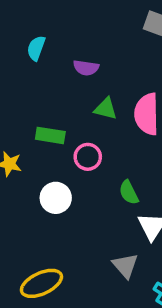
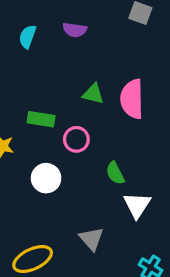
purple semicircle: (86, 68) -> (75, 30), moved
gray triangle: (125, 266) -> (92, 239), moved

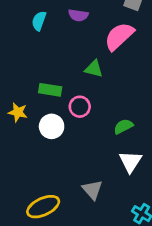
pink semicircle: (132, 99) -> (119, 36), moved, turned 48
green semicircle: (115, 173) -> (123, 126), moved, turned 90
white circle: (46, 178) -> (52, 126), moved

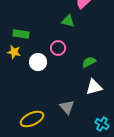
green rectangle: (50, 90) -> (21, 34), moved
white triangle: (130, 162) -> (94, 87), turned 42

